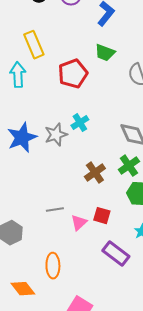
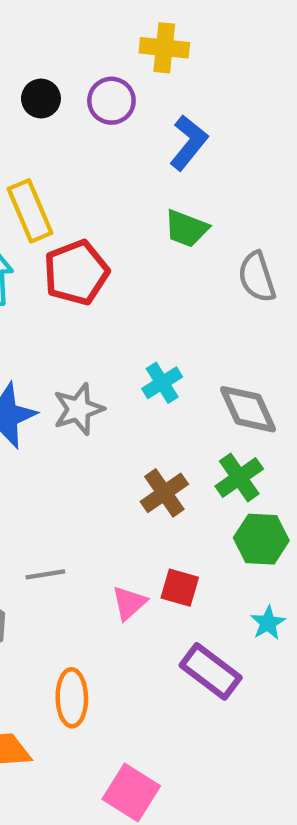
red pentagon: (73, 74) -> (76, 273), moved
cyan cross: (80, 123) -> (162, 383), moved
gray line: (55, 210) -> (45, 574), moved

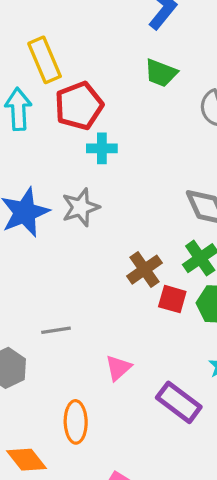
cyan cross: (162, 383) -> (102, 148), moved, turned 32
red square: (180, 588) -> (172, 299), moved
pink triangle: (129, 603) -> (118, 368), moved

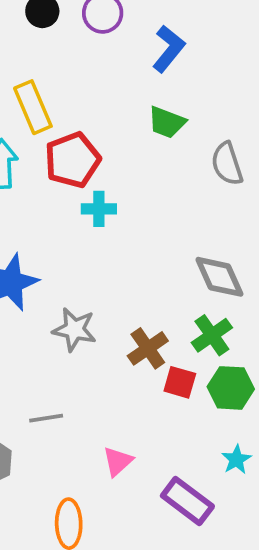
gray star: (81, 207) -> (74, 330), moved, turned 30

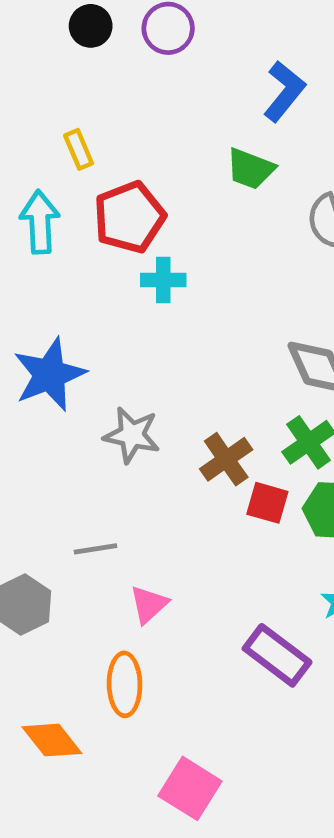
blue L-shape: (169, 49) -> (284, 91), moved
yellow rectangle: (33, 107) -> (79, 149), size x0.6
pink triangle: (118, 461) -> (149, 604), moved

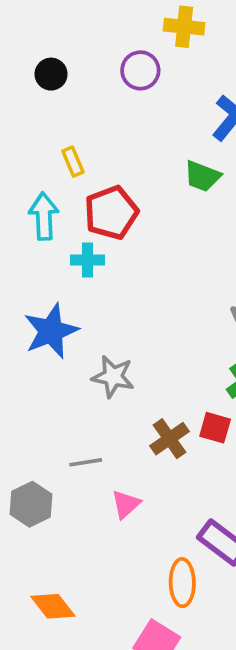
black circle: (91, 26) -> (51, 74), moved
cyan cross: (163, 280) -> (87, 260), moved
brown cross: (226, 459) -> (170, 439), moved
orange ellipse: (125, 684) -> (182, 583), moved

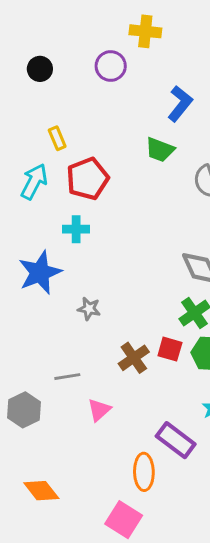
cyan arrow: (44, 216) -> (34, 182), turned 30
cyan cross: (87, 260) -> (76, 229), moved
gray star: (113, 377) -> (89, 309), size x0.7

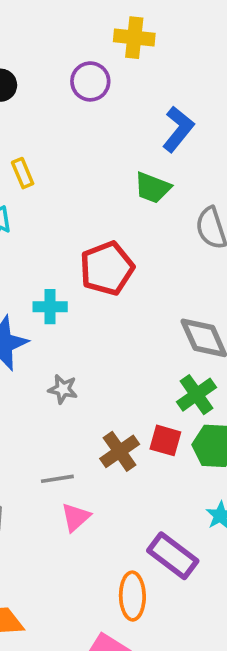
red pentagon: (88, 179) -> (107, 268), moved
cyan cross: (76, 229) -> (50, 307), moved
gray line: (67, 377) -> (57, 479), moved

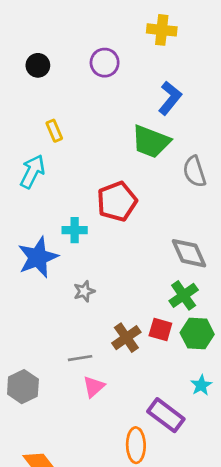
yellow cross: (134, 38) -> (162, 30), moved
green trapezoid: (153, 188) -> (151, 142), size x1.4
gray star: (63, 389) -> (84, 291), turned -30

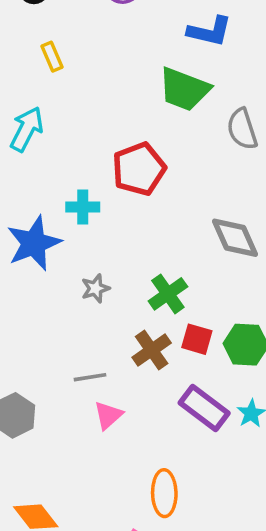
blue L-shape: (170, 98) -> (210, 31), turned 64
yellow rectangle: (54, 131) -> (52, 57), moved
green cross: (184, 295) -> (168, 294), moved
purple rectangle: (166, 415) -> (204, 408), moved

